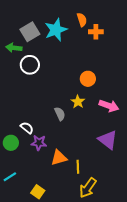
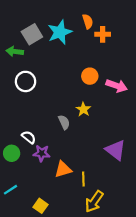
white circle: (30, 65) -> (26, 81), moved
orange circle: (88, 79) -> (90, 76), moved
pink arrow: (109, 106) -> (117, 86), moved

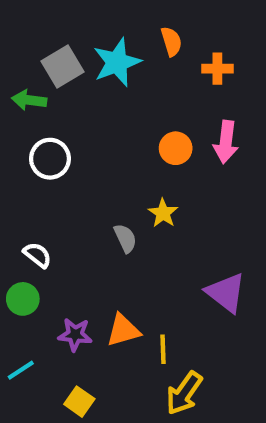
orange cross: (103, 34) -> (217, 69), moved
pink arrow: (117, 86) -> (226, 142), moved, turned 78
white semicircle: (29, 137) -> (37, 255), moved
purple star: (42, 153) -> (75, 335), moved

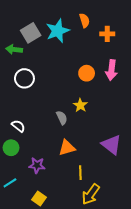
orange triangle: (123, 330) -> (67, 148), moved

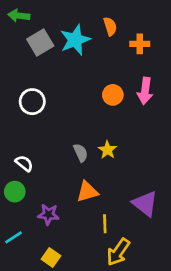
green arrow: (14, 49) -> (19, 16), moved
yellow star: (80, 105) -> (107, 150), moved
purple triangle: (111, 145) -> (145, 204), moved

